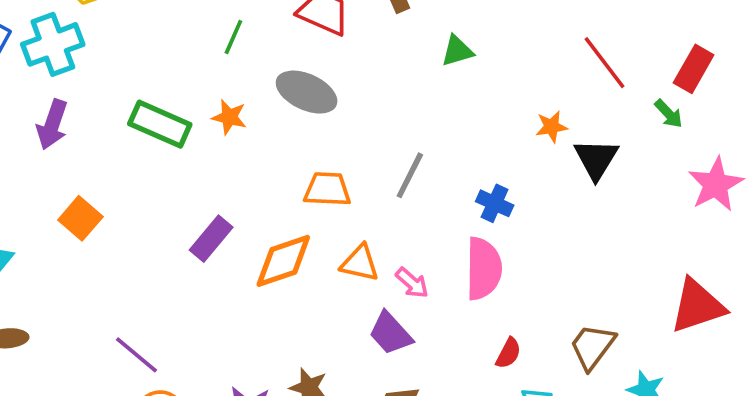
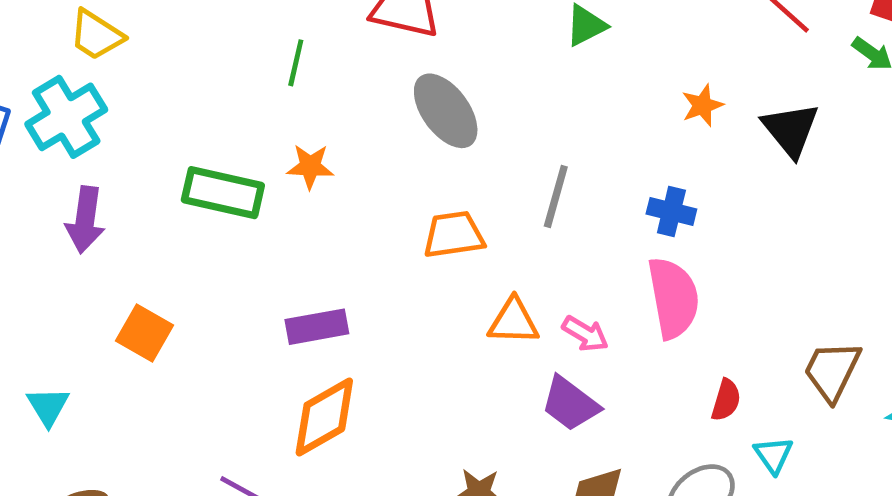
gray ellipse: (307, 92) -> (446, 111), moved, turned 40
orange star: (552, 127) -> (702, 105), moved
purple rectangle: (211, 239) -> (317, 327), turned 51
orange diamond: (283, 261) -> (324, 417), moved

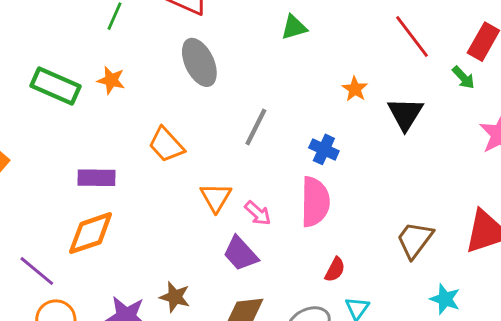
orange star: (702, 105) -> (355, 89), turned -30
orange trapezoid: (454, 235) -> (166, 145), moved, turned -135
orange triangle: (513, 321) -> (216, 197), turned 48
brown trapezoid: (832, 371) -> (415, 240), moved

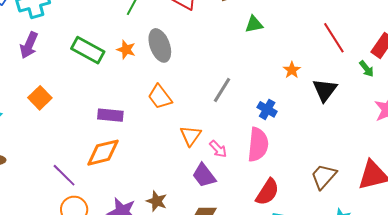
gray ellipse: (199, 62) -> (160, 45), moved
red semicircle: (335, 270) -> (267, 192), size x1.6

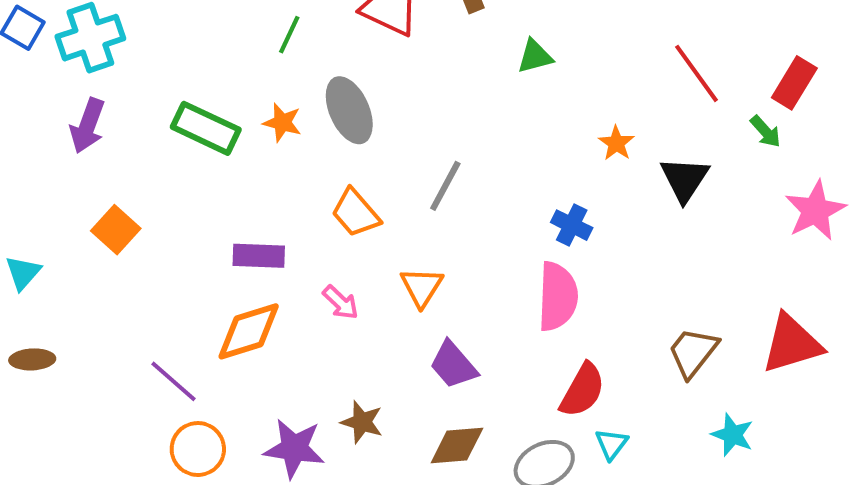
gray line: (222, 90) -> (445, 186), moved
pink arrow: (218, 149) -> (340, 302), moved

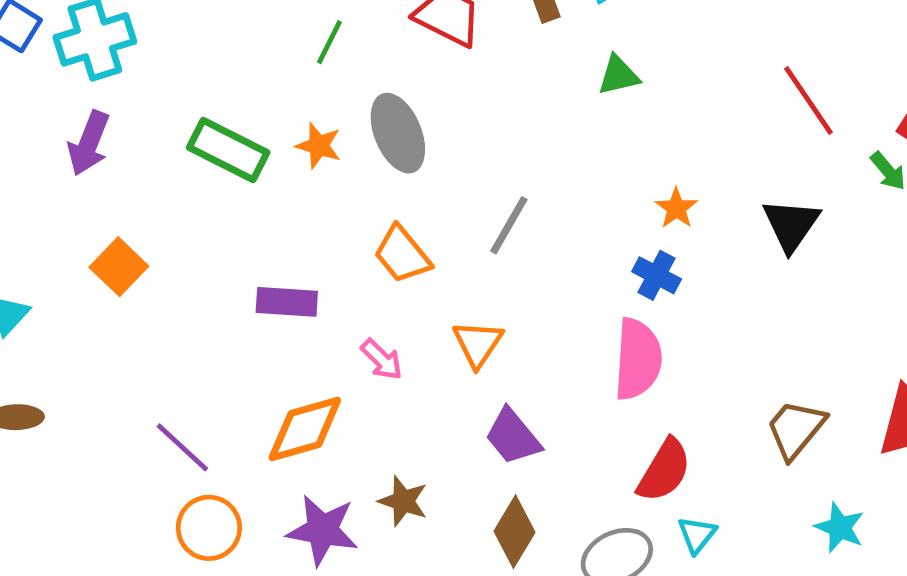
orange star: (616, 143) -> (676, 208), moved
orange diamond: (249, 331) -> (305, 429), moved
brown diamond: (457, 445) -> (515, 532), turned -56

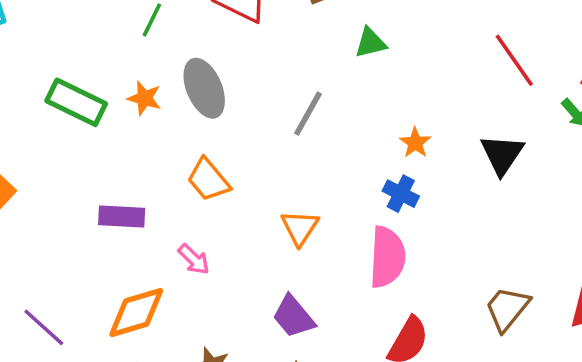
gray line: (509, 225) -> (308, 114), moved
orange triangle: (478, 344) -> (300, 228), moved

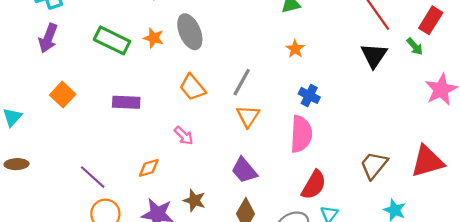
gray line: (308, 114) -> (242, 82), moved
orange star: (415, 143) -> (295, 49), moved
black triangle: (502, 154) -> (374, 55), moved
purple rectangle: (122, 217) -> (126, 102), moved
orange diamond: (136, 312) -> (149, 168), size x0.6

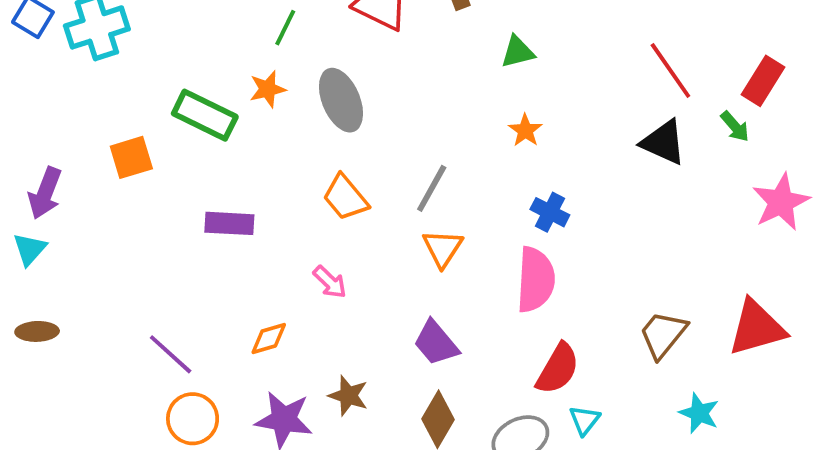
purple arrow: (48, 38) -> (45, 193), moved
orange star: (154, 38) -> (268, 89), moved, turned -30
black triangle: (374, 55) -> (663, 142), turned -40
orange square: (63, 95) -> (131, 157), moved, turned 30

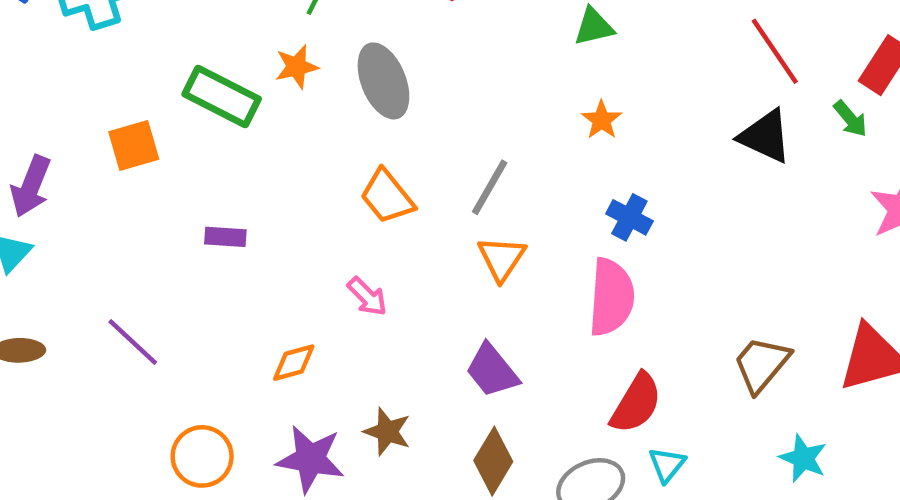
purple rectangle: (229, 223) -> (225, 237), moved, size x0.7
purple line: (171, 354) -> (133, 342), moved

